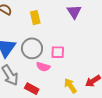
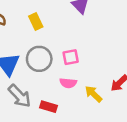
pink semicircle: (43, 67) -> (68, 83), moved

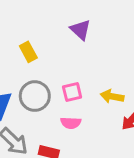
yellow arrow: (93, 94) -> (112, 96), moved, turned -30

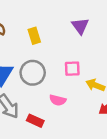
pink square: (72, 92) -> (72, 69), moved

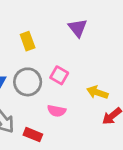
pink square: (72, 69) -> (59, 75), moved, turned 35

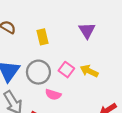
yellow arrow: (97, 92) -> (89, 71), moved
pink semicircle: (57, 111) -> (53, 95), moved

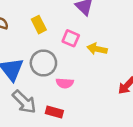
pink square: (66, 70) -> (71, 38), moved

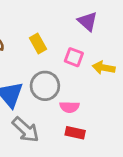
red rectangle: (54, 112) -> (75, 133), moved

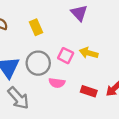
pink square: (74, 57) -> (66, 56), moved
red rectangle: (75, 133) -> (89, 91), moved

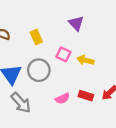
pink square: (66, 56) -> (63, 54), moved
pink semicircle: (57, 83) -> (62, 98), moved, turned -32

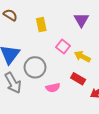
gray circle: (39, 70) -> (35, 67), moved
red rectangle: (86, 96) -> (78, 79), moved

